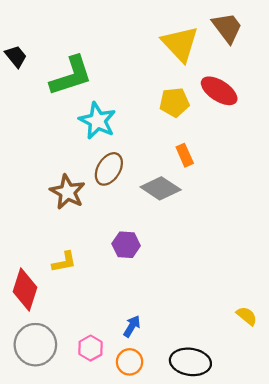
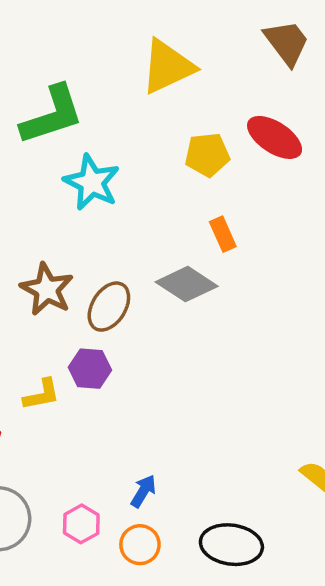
yellow triangle: (180, 44) -> (168, 67), moved, turned 48
brown ellipse: (109, 169) -> (109, 307), moved
purple hexagon: (126, 245) -> (90, 369), moved

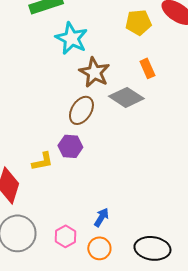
brown star: (47, 289) -> (94, 72), moved

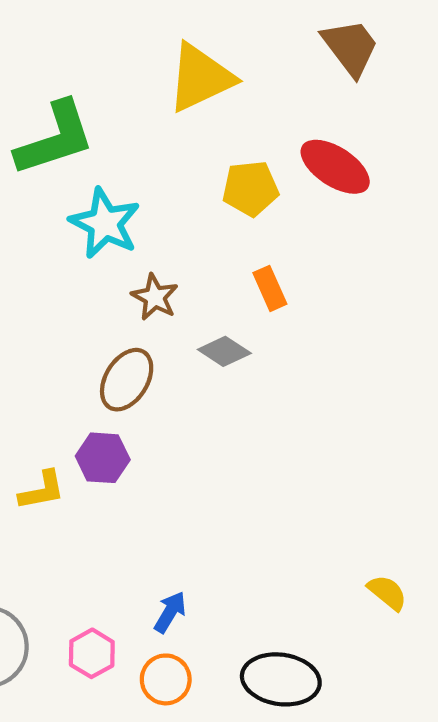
brown star: (94, 72) -> (155, 297), size x0.7
gray diamond: (126, 97) -> (224, 351), size x0.7

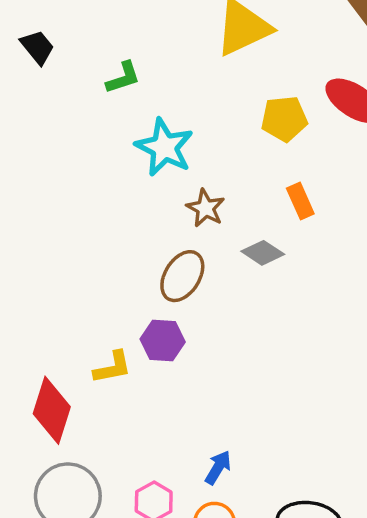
green L-shape: (55, 139) -> (123, 78), size x0.5

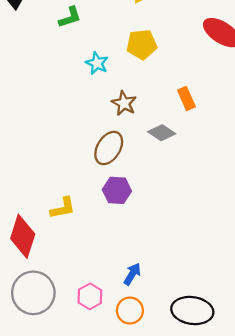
yellow pentagon: (284, 119) -> (142, 44), moved
cyan star: (164, 147) -> (97, 63), size x0.6
purple hexagon: (163, 340) -> (117, 190), moved

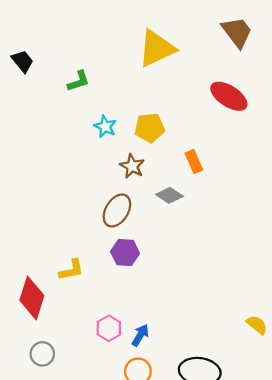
yellow pentagon: (142, 44) -> (150, 128), moved
gray circle: (33, 293) -> (42, 354), size x0.6
pink hexagon: (90, 296) -> (109, 328), moved

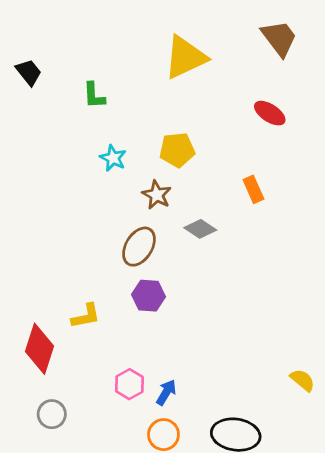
green L-shape: (78, 81) -> (94, 95), turned 105
red ellipse: (229, 96) -> (270, 113), size x0.7
cyan star: (105, 127) -> (113, 158), moved
orange rectangle: (194, 162) -> (253, 189), moved

